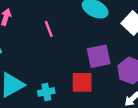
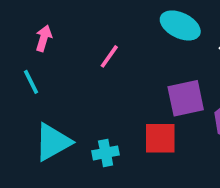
pink line: (49, 29) -> (109, 56), turned 56

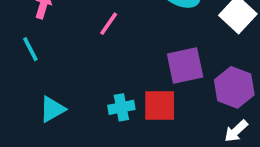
cyan triangle: (53, 142) -> (52, 109), size x0.7
cyan cross: (106, 153) -> (121, 107), moved

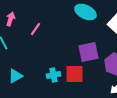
pink line: (109, 24) -> (35, 29), moved

